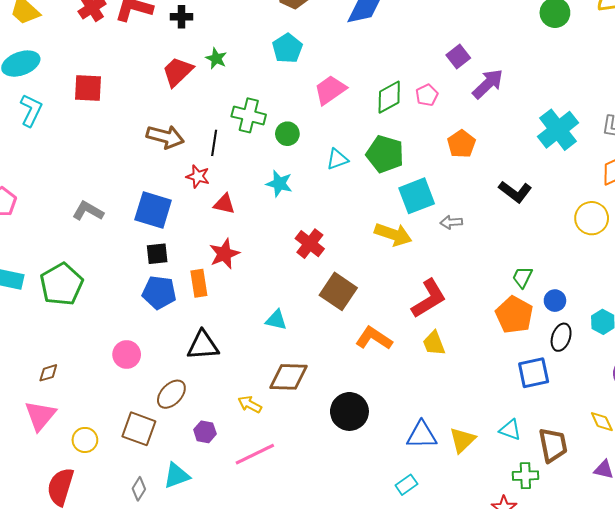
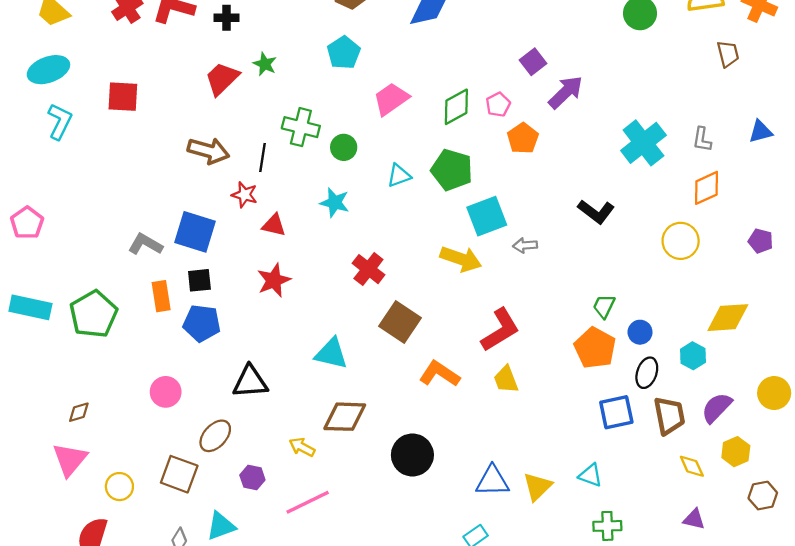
orange pentagon: (461, 144) -> (523, 138), moved
gray L-shape: (88, 211) -> (145, 244), moved
orange rectangle: (199, 283) -> (161, 296), moved
cyan triangle: (276, 320) -> (331, 354), size x1.4
brown trapezoid: (553, 445) -> (669, 416), moved

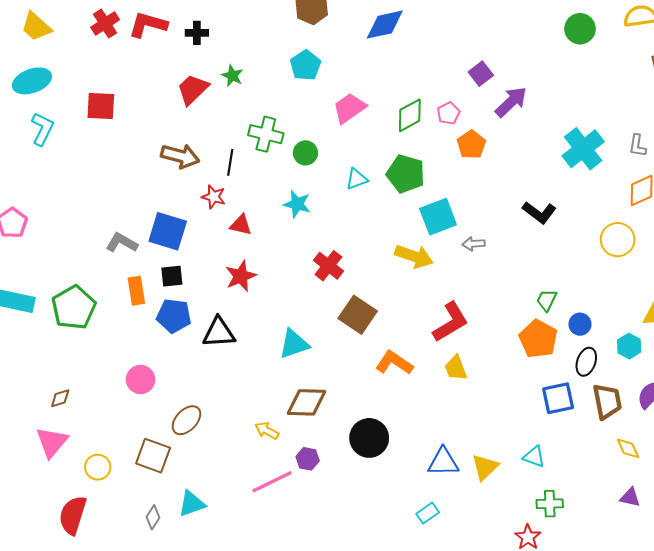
cyan triangle: (331, 354) -> (294, 344), turned -32
black triangle: (250, 382) -> (219, 332), moved
purple hexagon: (252, 478) -> (308, 459), moved

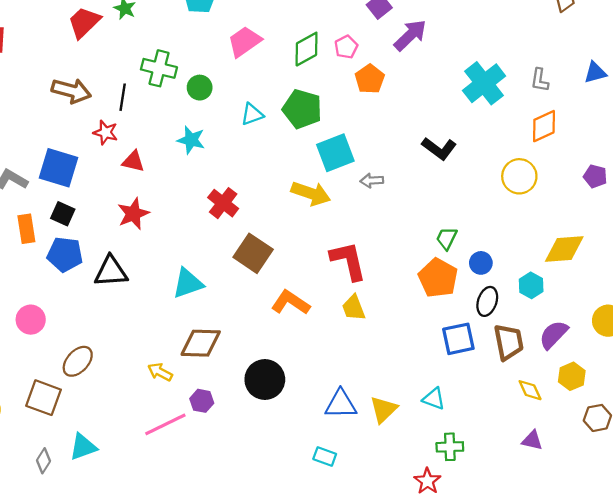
black square: (172, 276) -> (63, 214), turned 30
red L-shape: (451, 322) -> (348, 261), turned -72
cyan rectangle: (428, 513) -> (325, 456), turned 55

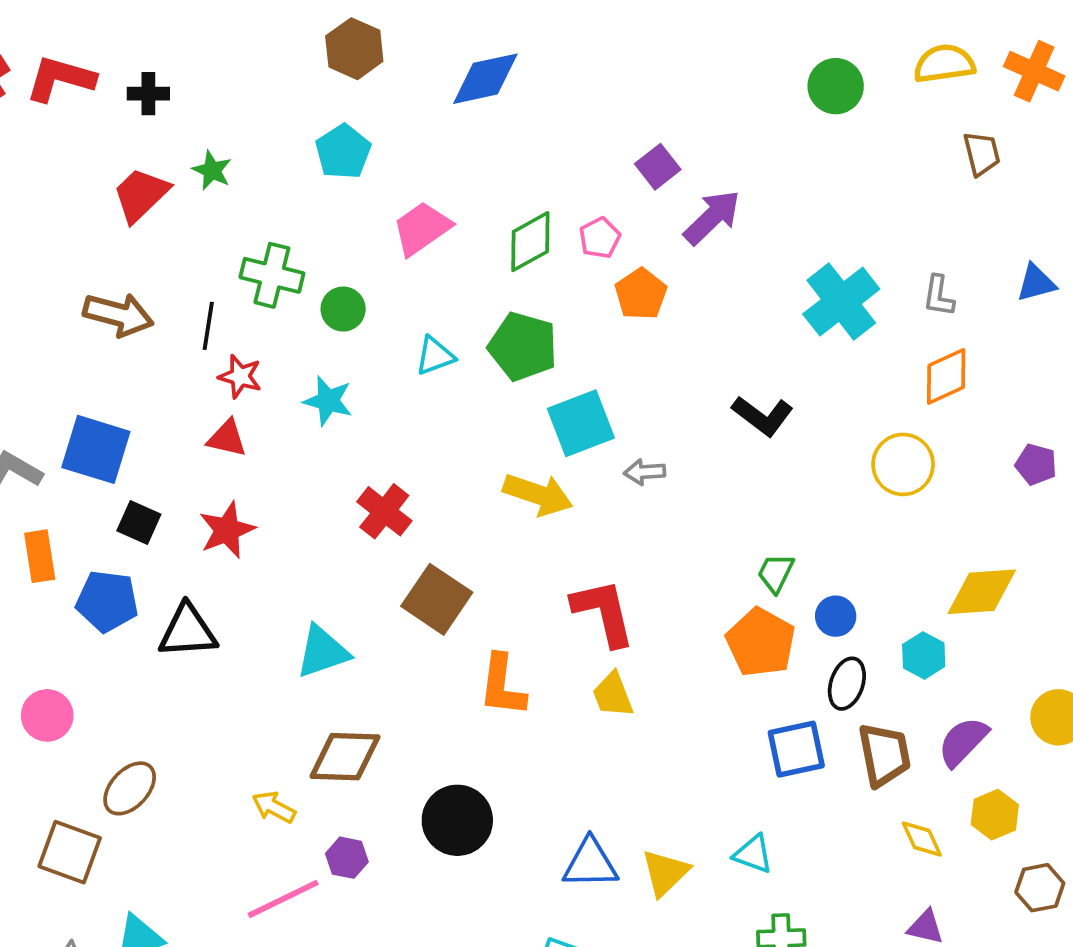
red star: (106, 132) -> (240, 376), moved
black square: (63, 214) -> (139, 523), moved
orange L-shape: (291, 302) -> (502, 685), turned -117

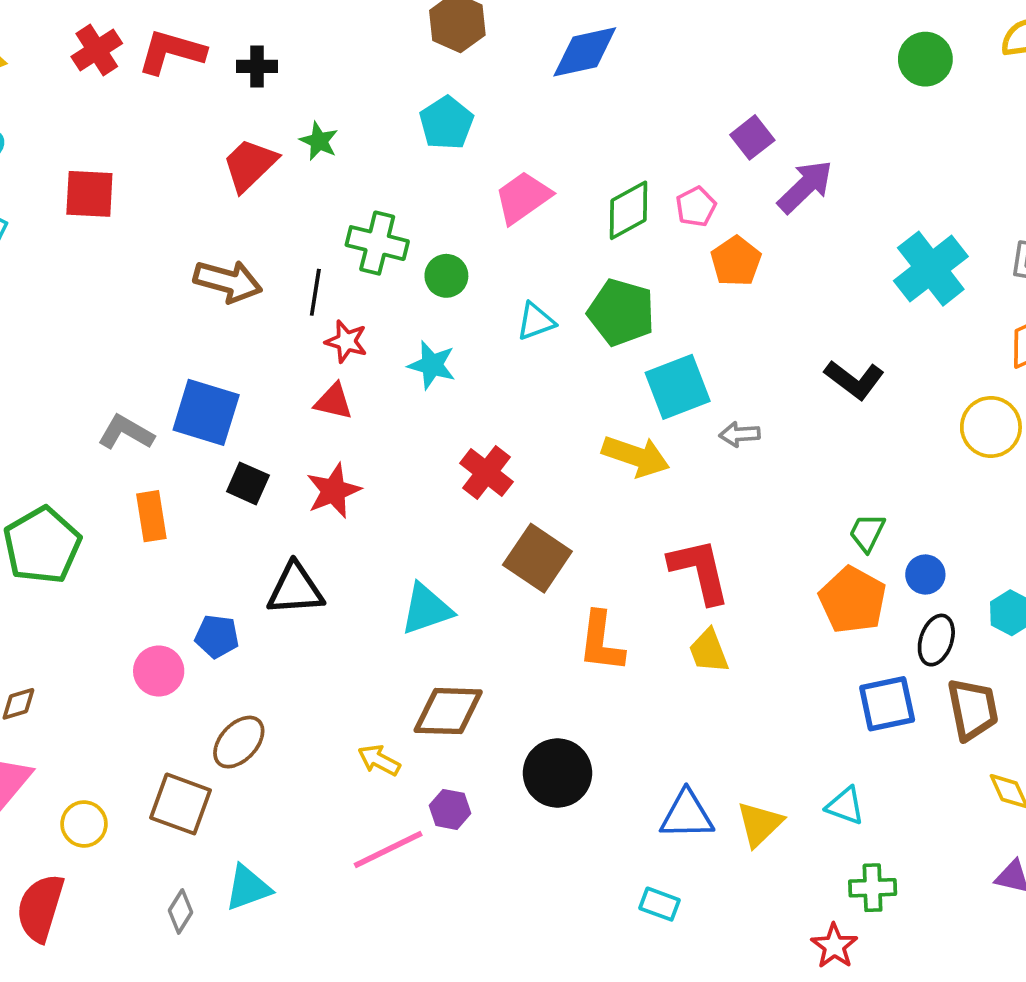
blue pentagon: (107, 601) -> (217, 636), moved, size x0.7

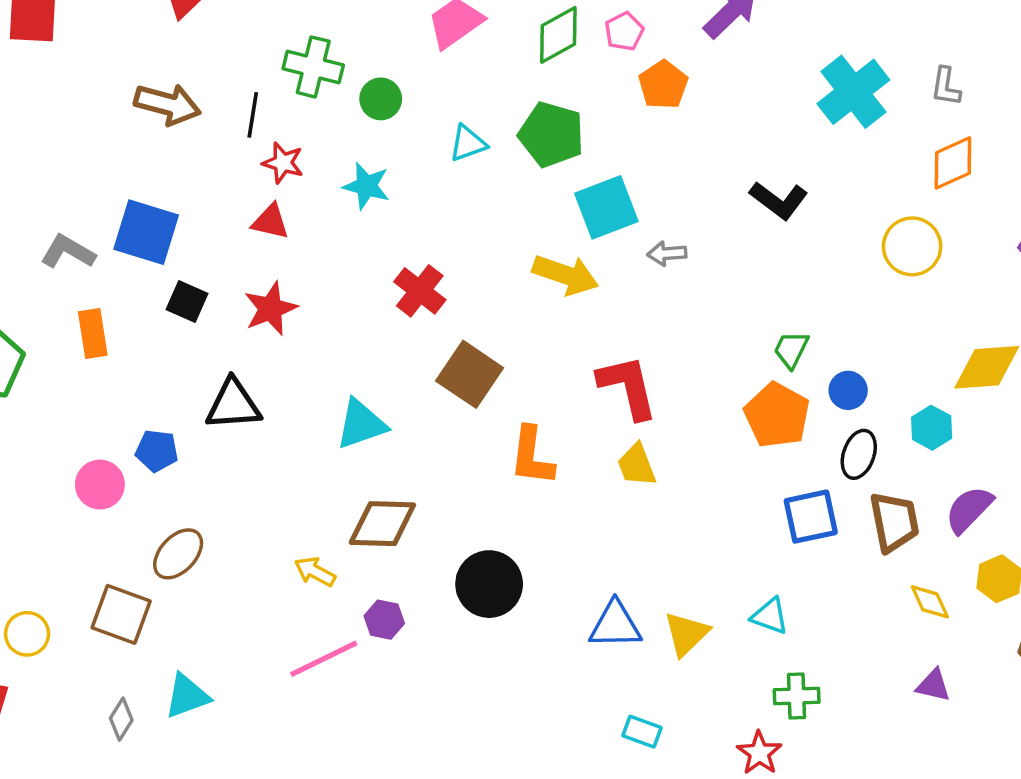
cyan rectangle: (659, 904) -> (642, 732), moved

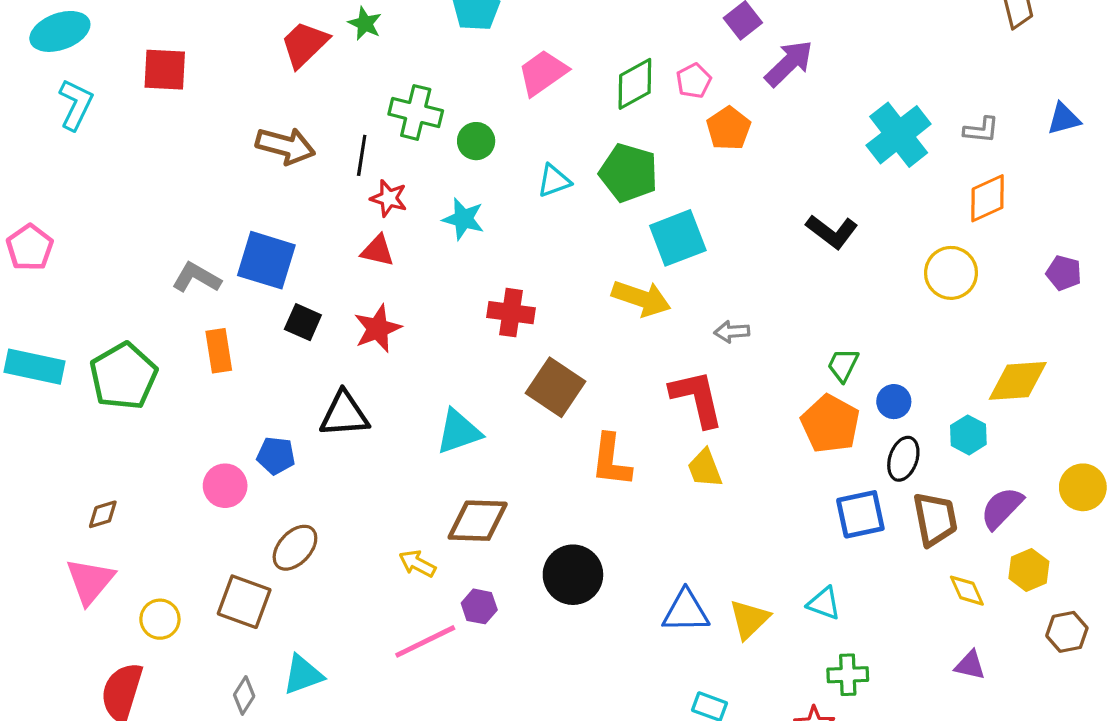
gray L-shape: (946, 86) -> (981, 130), turned -93
gray arrow: (667, 254) -> (732, 332), moved
red cross: (420, 291) -> (511, 313), turned -30

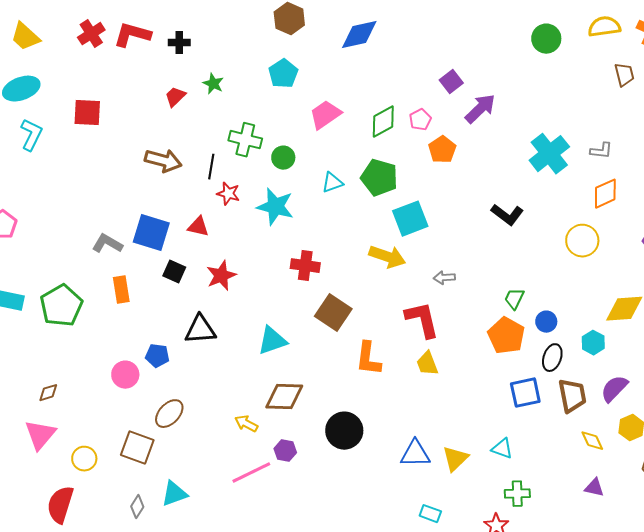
red trapezoid: (305, 44) -> (175, 97), size x0.7
cyan star: (463, 219) -> (275, 207), size x1.4
red triangle: (378, 251) -> (198, 227), moved

